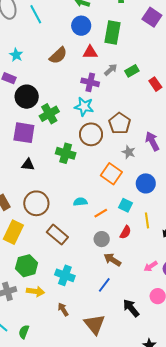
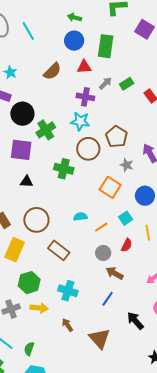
cyan square: (125, 205) -> (126, 218), turned 32

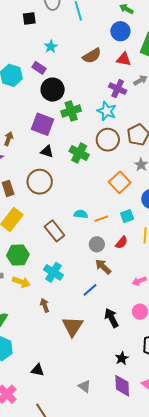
black triangle: (27, 182) -> (47, 151), moved
cyan semicircle: (80, 217) -> (81, 214), moved
brown circle: (36, 220) -> (40, 182), moved

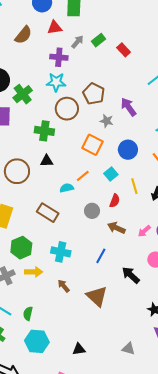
black triangle: (47, 151) -> (47, 161), moved
orange line: (101, 219) -> (83, 176), moved
brown arrow: (103, 267) -> (116, 228), moved

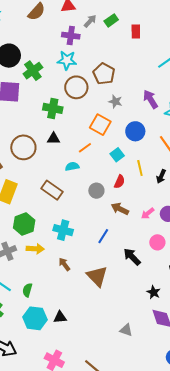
red rectangle: (124, 50) -> (136, 31), turned 40
purple arrow: (129, 107) -> (150, 99), moved
orange line: (83, 176) -> (85, 148), moved
black triangle: (79, 349) -> (60, 317), moved

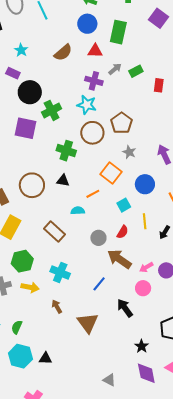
brown arrow: (120, 209) -> (119, 259), size x1.4
pink circle: (157, 242) -> (143, 288), moved

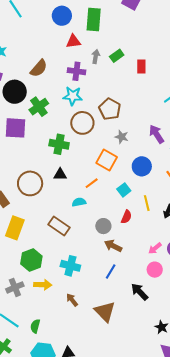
brown semicircle: (63, 53) -> (39, 68), moved
gray arrow: (115, 69) -> (96, 57), turned -32
brown arrow: (119, 259) -> (113, 246), moved, size x0.7

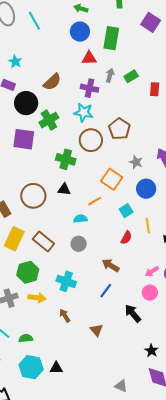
gray star: (122, 137) -> (136, 162), moved
brown rectangle: (59, 226) -> (43, 241), moved
gray circle: (103, 226) -> (79, 244), moved
brown triangle: (105, 312) -> (96, 330), size x0.6
green semicircle: (35, 326) -> (26, 338), turned 64

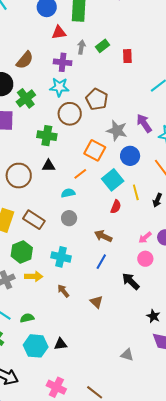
gray star: (136, 162) -> (117, 131), size x1.5
cyan square: (126, 211) -> (113, 180), size x1.5

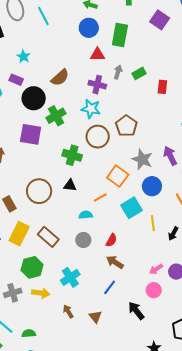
red semicircle: (116, 207) -> (111, 240), moved
cyan cross: (61, 257) -> (70, 277), turned 36
brown triangle: (96, 302) -> (95, 317), moved

